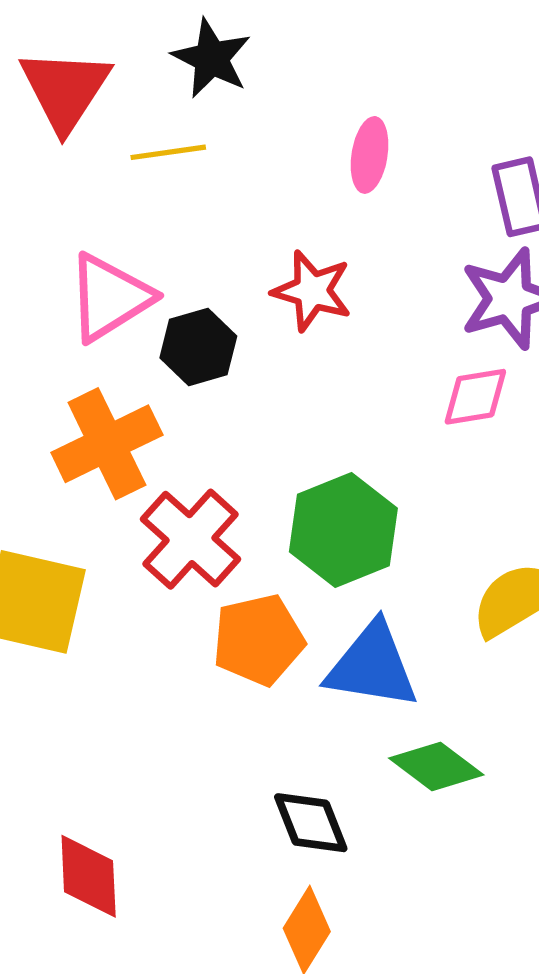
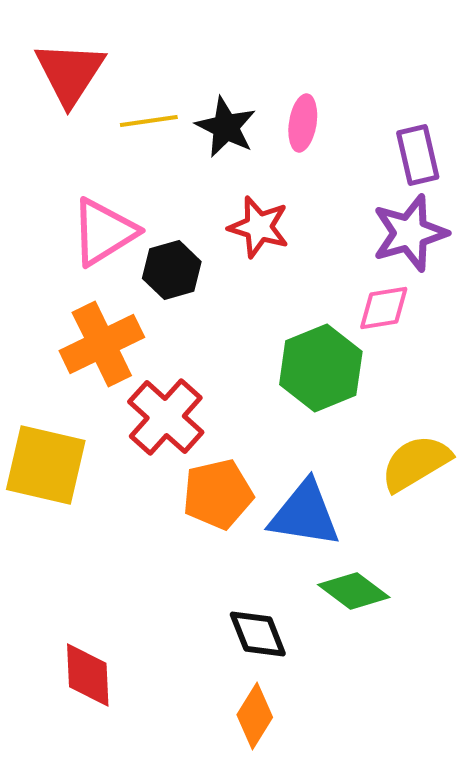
black star: (211, 58) -> (226, 127), moved
green hexagon: (343, 530) -> (321, 368), moved

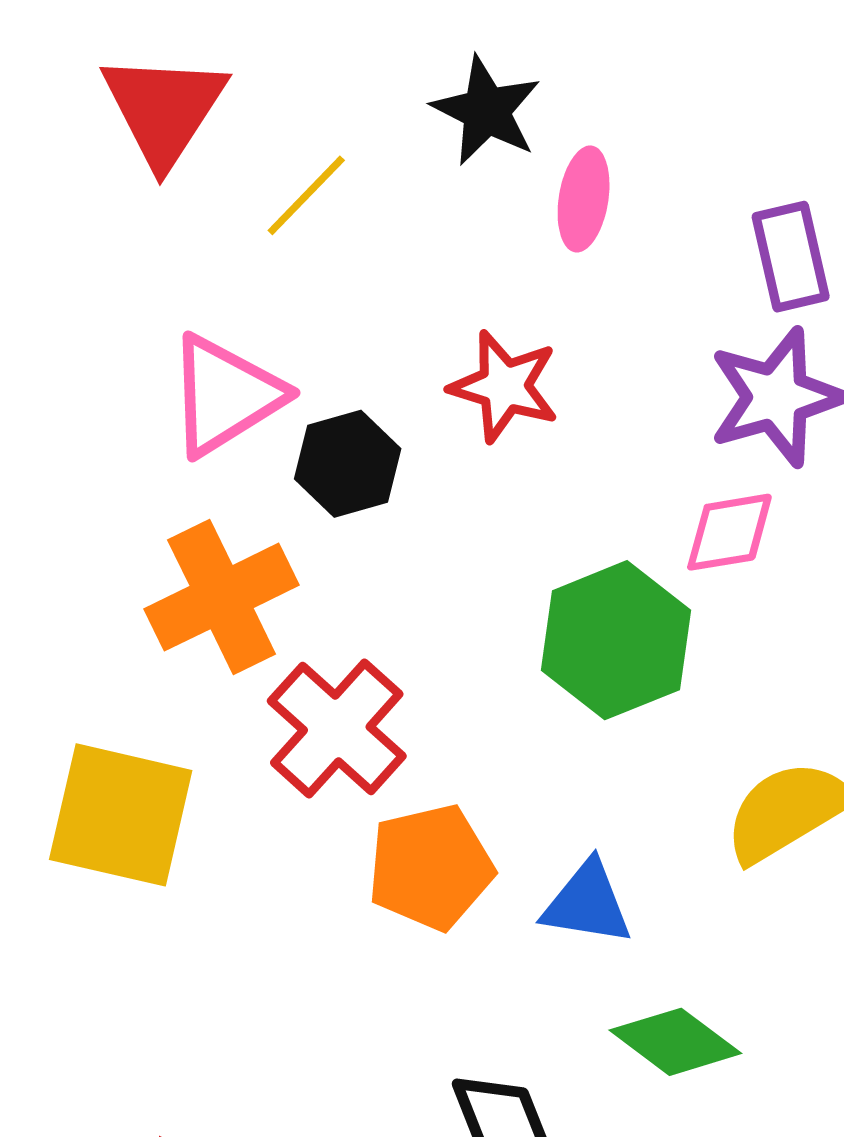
yellow line: (149, 121) -> (306, 195), turned -38
black star: (226, 127) -> (486, 111), moved
blue triangle: (305, 514) -> (587, 903), size x0.7

